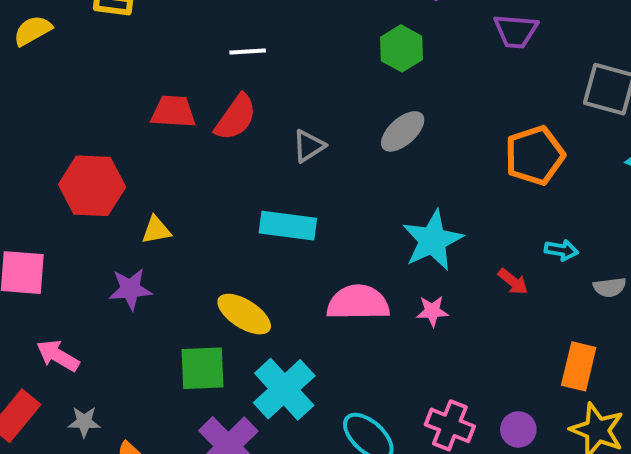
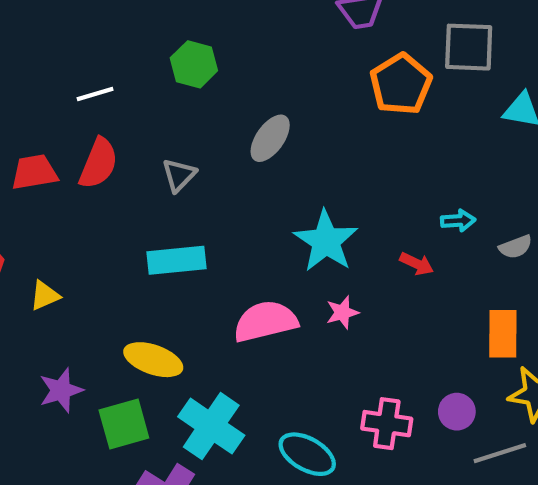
green hexagon: (401, 48) -> (194, 64), moved
orange pentagon: (535, 155) -> (401, 84), moved
purple star: (130, 289) -> (61, 390), moved

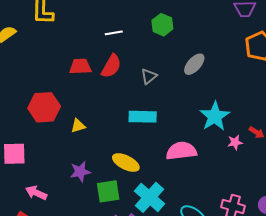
pink star: (342, 312) -> (235, 142), moved

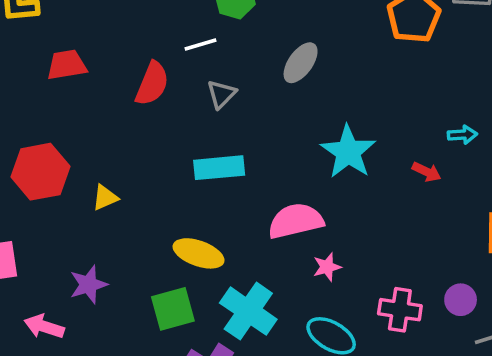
white line: (114, 33) -> (201, 45), moved
red trapezoid: (80, 67) -> (67, 65), moved
pink star: (235, 142) -> (327, 267), moved
purple star: (80, 172) -> (88, 284), moved

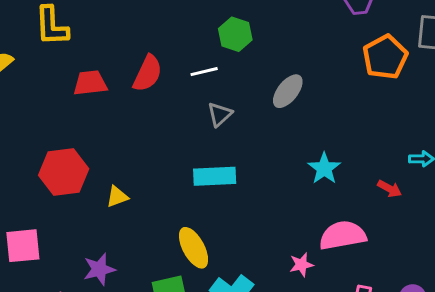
red semicircle: (152, 84) -> (148, 73), moved
cyan star: (348, 152) -> (324, 168), size x0.7
pink semicircle: (296, 221) -> (343, 235), moved
yellow ellipse: (199, 253) -> (194, 248), turned 39

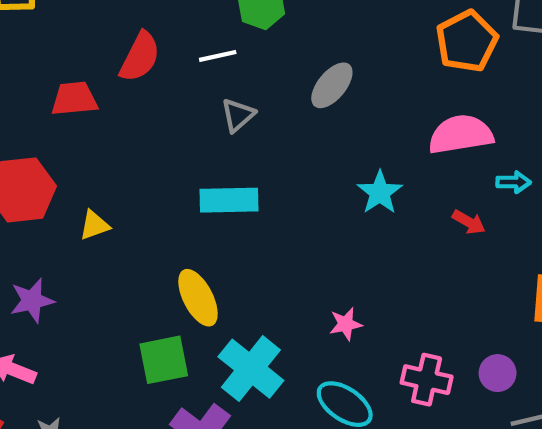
red trapezoid: (90, 83) -> (74, 99), moved
pink semicircle: (343, 235) -> (461, 134), moved
purple star: (99, 269) -> (32, 300), moved

